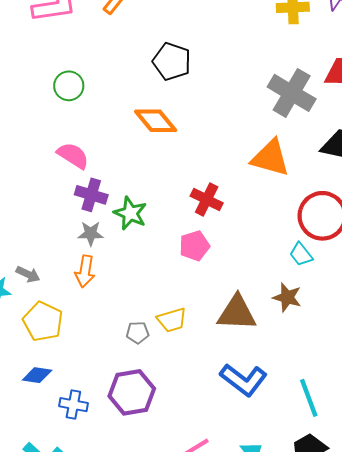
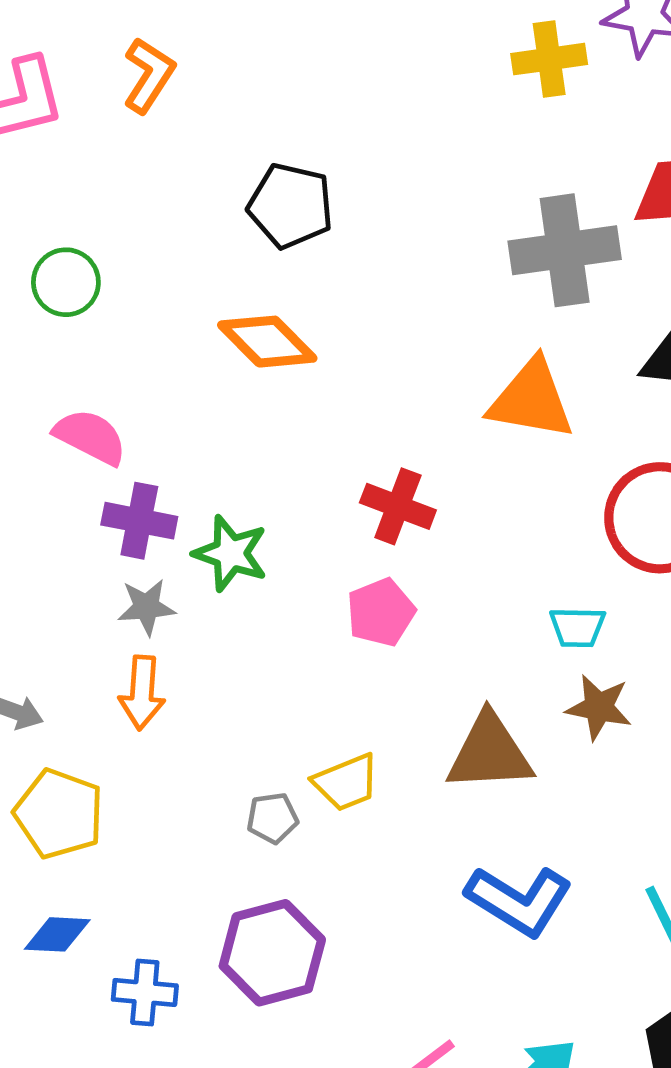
gray cross: (292, 93) -> (565, 250), turned -33
cyan trapezoid: (301, 254) -> (577, 627), moved, turned -45

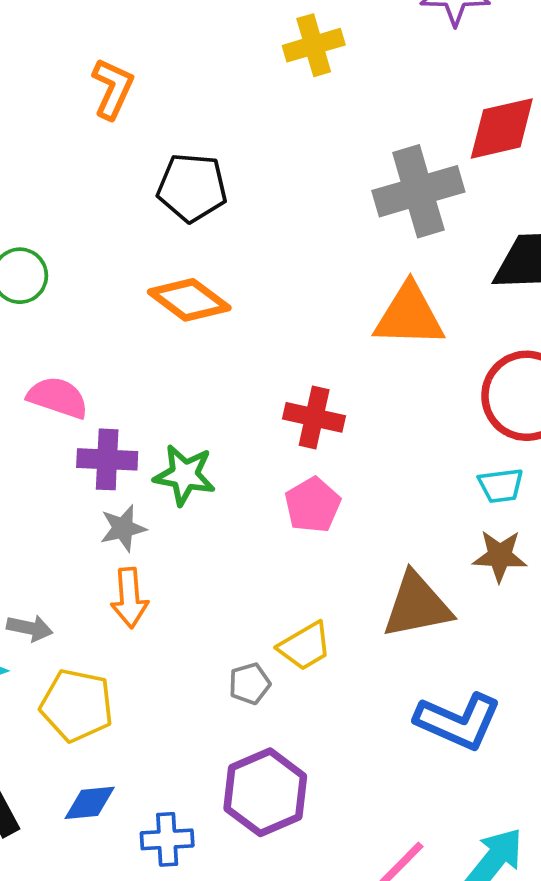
yellow cross: (549, 59) -> (314, 45), moved
orange L-shape: (149, 75) -> (113, 89), moved
cyan trapezoid: (577, 627) -> (501, 486), moved

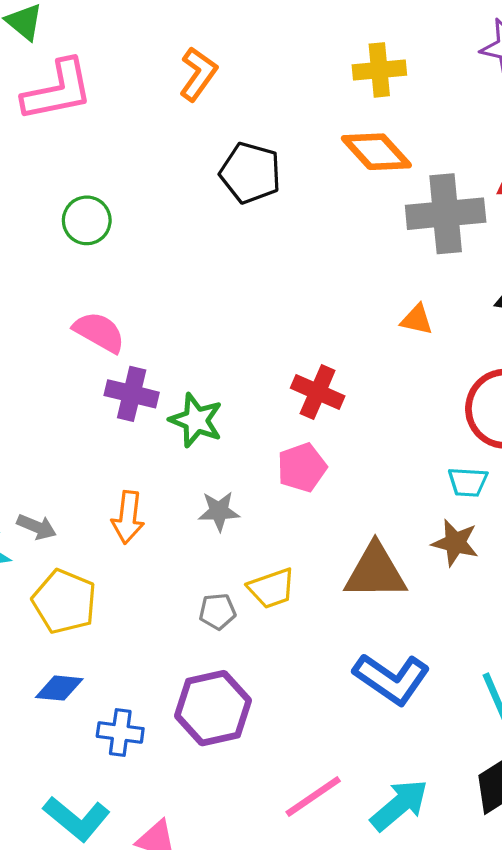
orange diamond: (189, 300) -> (376, 152), moved
orange triangle: (409, 316) -> (417, 320), size x0.5
gray star: (123, 528) -> (219, 511), moved

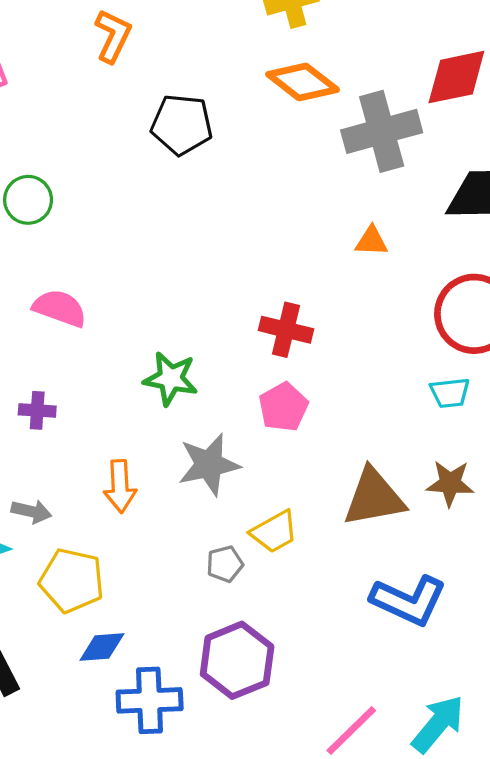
purple cross: (132, 394) -> (37, 410), moved, size x0.7
gray star: (219, 511) -> (209, 465), size x1.5
brown star: (455, 543) -> (450, 483), moved
blue diamond: (59, 688) -> (102, 647), moved
blue cross: (120, 733) -> (150, 700), size x1.4

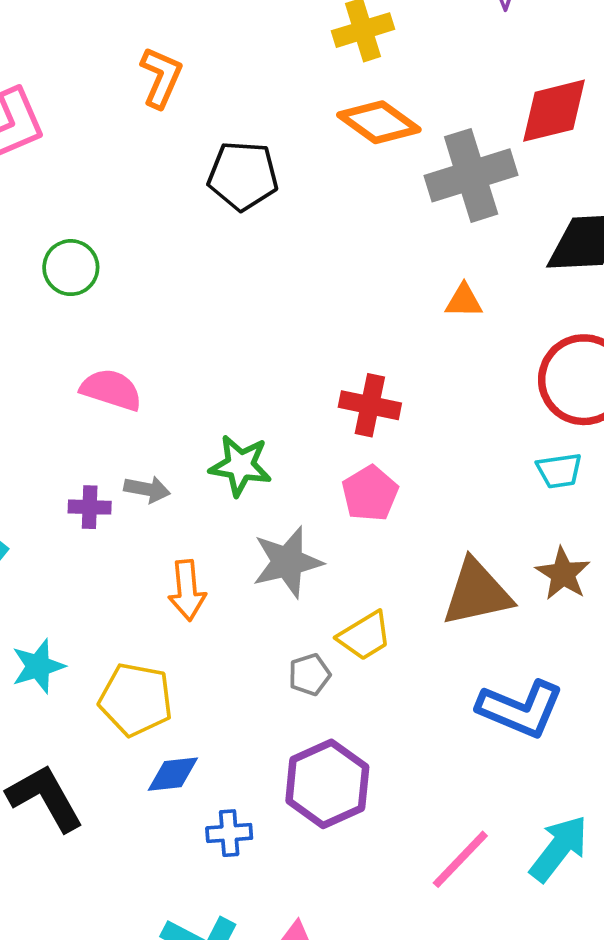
brown star: (450, 483) -> (563, 574), turned 30
gray arrow: (31, 511) -> (147, 489), moved
blue cross: (150, 700) -> (229, 833), size x0.6

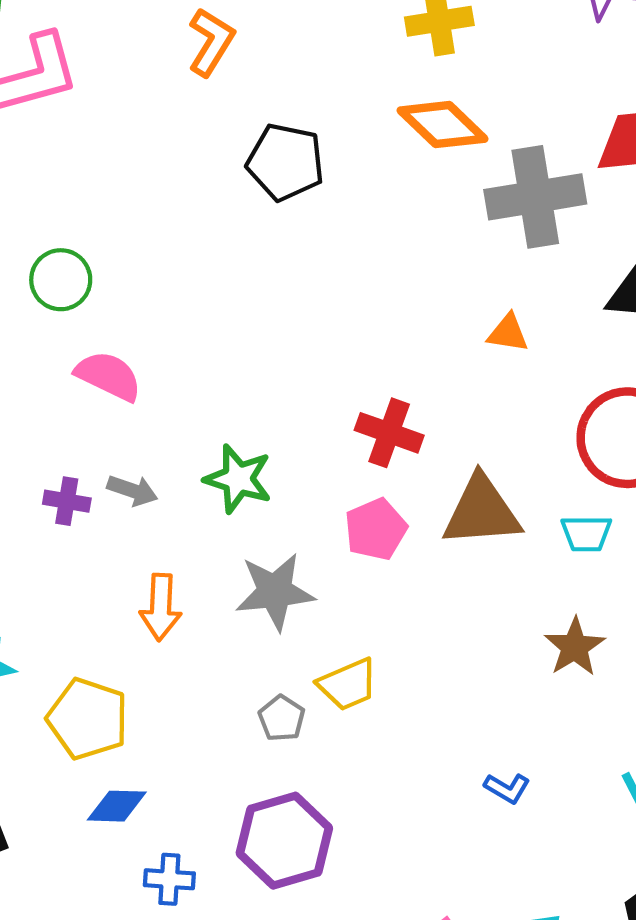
green circle: (71, 268) -> (61, 280), moved
brown triangle: (477, 593) -> (482, 511), moved
gray pentagon: (309, 675) -> (282, 718), turned -30
blue L-shape: (520, 709) -> (507, 788), size x0.5

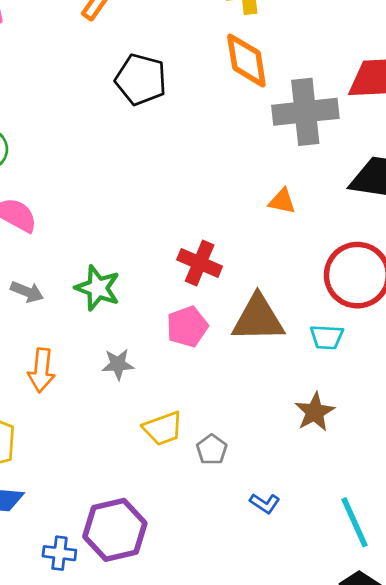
orange diamond: (443, 125) -> (246, 60), turned 34
gray star: (275, 592) -> (118, 364), size x0.6
gray pentagon: (282, 718) -> (212, 450), moved
blue cross: (169, 879) -> (59, 553), moved

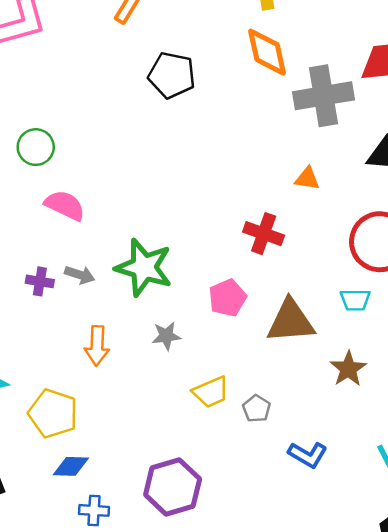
red cross: (200, 263) -> (264, 234), moved
green star: (98, 288) -> (144, 268), size x1.4
brown triangle: (258, 319) -> (291, 321), moved
blue L-shape: (265, 503) -> (308, 455), size x1.4
blue cross: (59, 553) -> (94, 510), moved

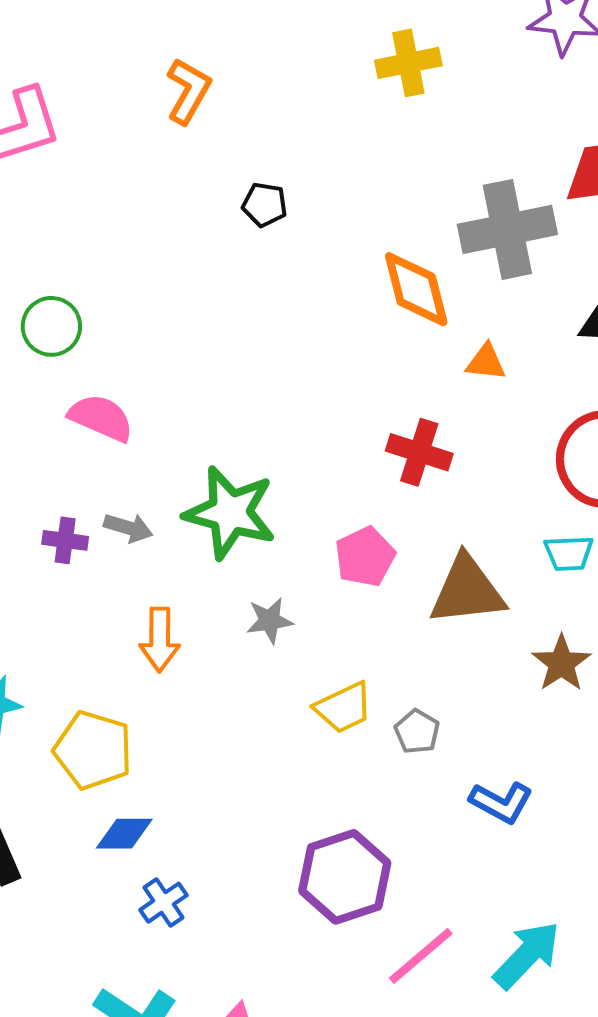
orange diamond: (267, 52) -> (416, 289), moved
black pentagon: (172, 75) -> (265, 205), size x0.6
purple hexagon: (173, 487) -> (345, 877), moved
blue cross: (94, 510) -> (163, 903), turned -36

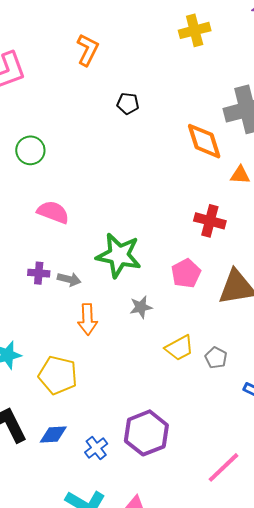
green circle: (51, 326) -> (30, 150), moved
gray arrow: (128, 528) -> (69, 279), moved
blue diamond: (124, 834) -> (53, 435), moved
purple hexagon: (345, 877) -> (146, 433), moved

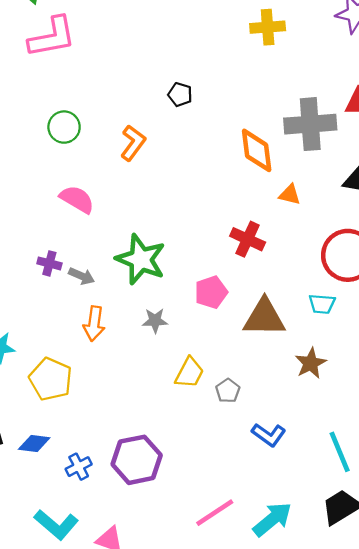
orange L-shape: (88, 50) -> (133, 143), moved
yellow trapezoid: (179, 348) -> (189, 373), turned -44

